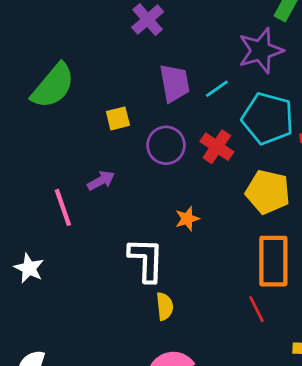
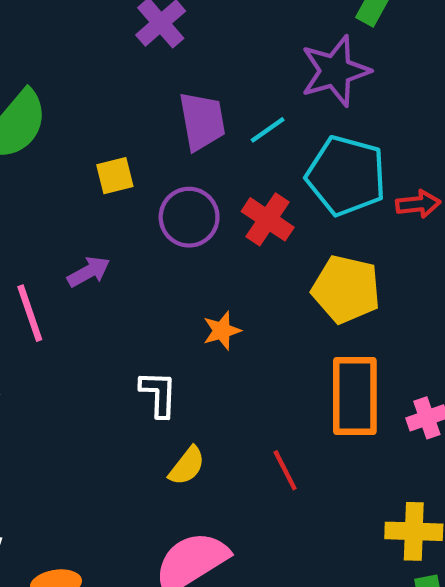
white L-shape: (146, 260) -> (159, 394), size x0.7
yellow semicircle: (165, 306) -> (187, 466), turned 44
red line: (256, 309) -> (285, 470), moved

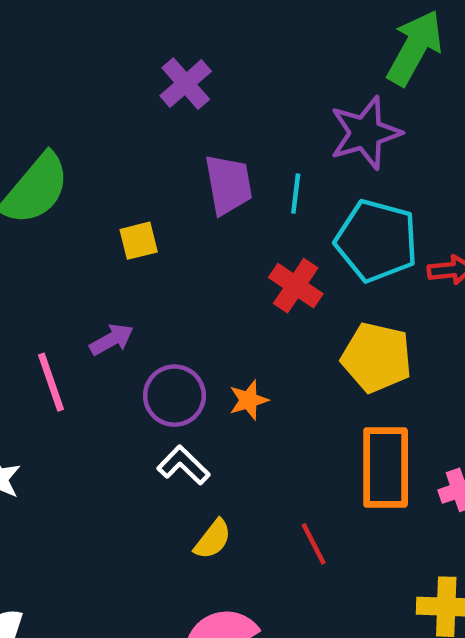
cyan line: (268, 130) -> (296, 194), turned -48
purple circle: (189, 217) -> (174, 396), moved
white L-shape: (159, 394) -> (183, 465), turned -48

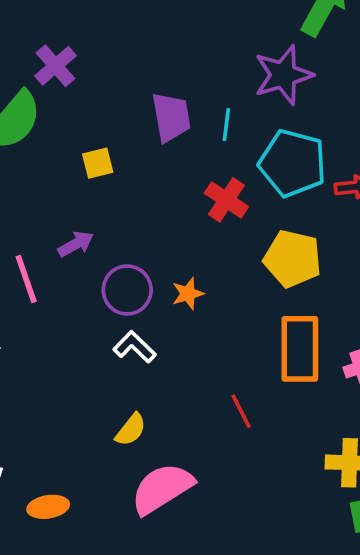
purple cross: (186, 84) -> (55, 66), moved
yellow semicircle: (213, 539) -> (131, 430), moved

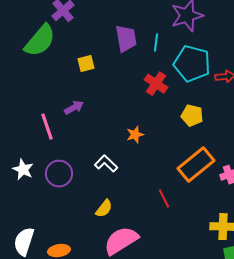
yellow pentagon: (293, 259) -> (192, 116), size x0.7
purple circle: (127, 290) -> (59, 174), moved
orange rectangle: (300, 349) -> (196, 165), turned 51

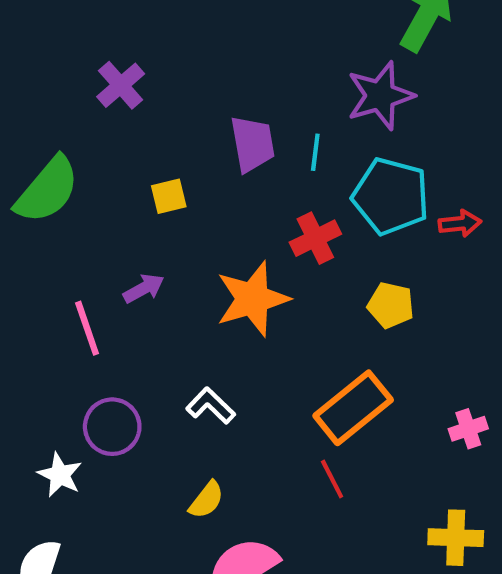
green semicircle: (40, 41) -> (47, 190), moved
red cross: (156, 84) -> (315, 238), turned 30
orange star: (135, 135) -> (253, 299), moved, size x2.0
orange rectangle: (196, 165) -> (353, 408), moved
white star: (23, 170) -> (60, 475), moved

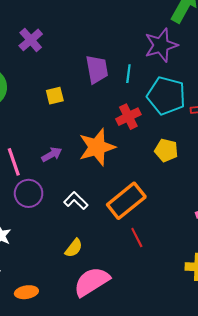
purple arrow: (144, 288) -> (52, 155), moved
orange rectangle: (353, 408) -> (126, 201), moved
purple circle: (112, 427) -> (29, 193), moved

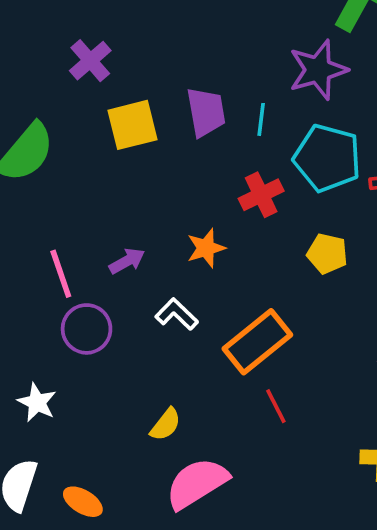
yellow square: (55, 96) -> (132, 125), moved, size x1.6
orange star: (97, 147) -> (206, 248), size x0.6
white L-shape: (76, 201) -> (177, 314), moved
orange ellipse: (26, 292) -> (83, 502), turned 40

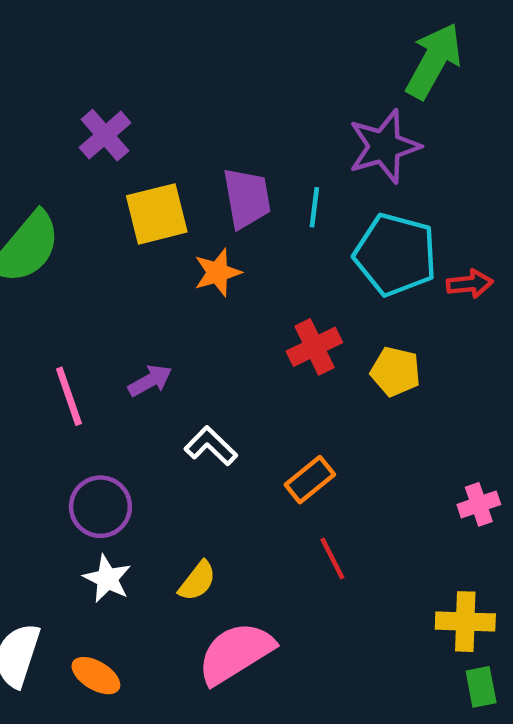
red cross: (261, 195) -> (314, 347), moved
orange star: (206, 248) -> (218, 272), moved
purple circle: (87, 329) -> (100, 507), moved
orange rectangle: (257, 342) -> (310, 480), size x0.6
white star: (37, 402) -> (107, 579), moved

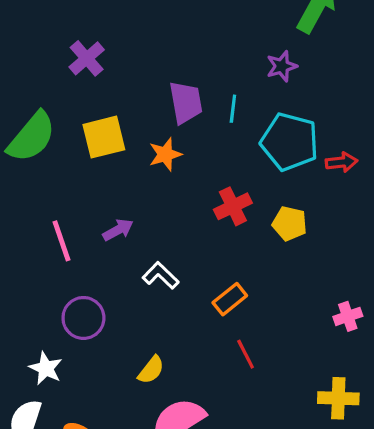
purple star: (384, 146) -> (282, 66), size x0.6
yellow square: (157, 214) -> (104, 137), moved
white star: (107, 579) -> (46, 368), moved

